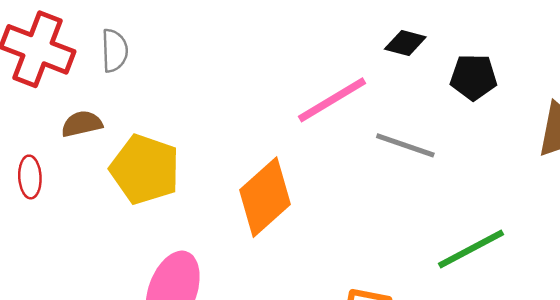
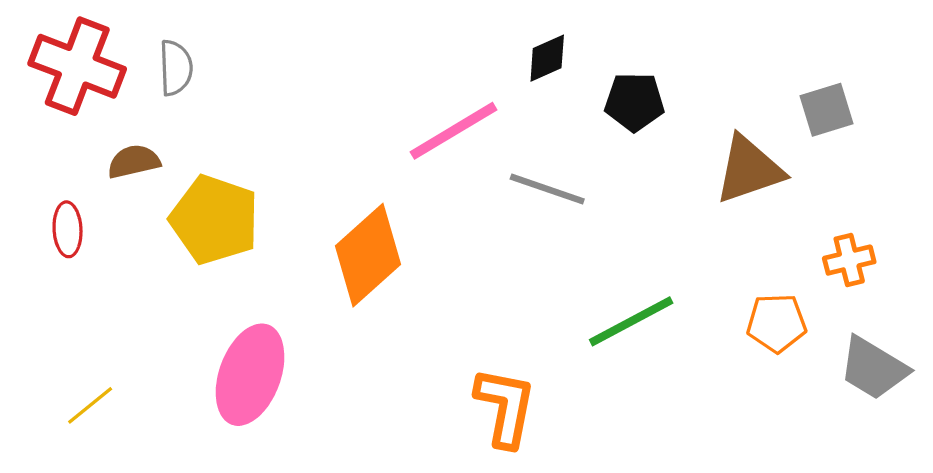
black diamond: (405, 43) -> (547, 58), turned -39

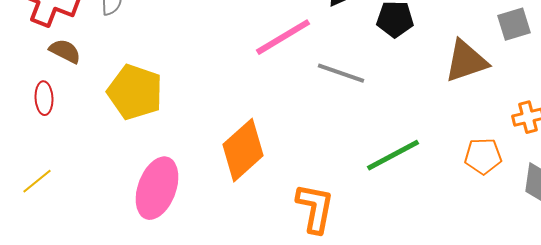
brown semicircle: (134, 161) -> (65, 51), moved, turned 40
orange diamond: (368, 255) -> (243, 150), moved
yellow line: (90, 405) -> (37, 181), moved

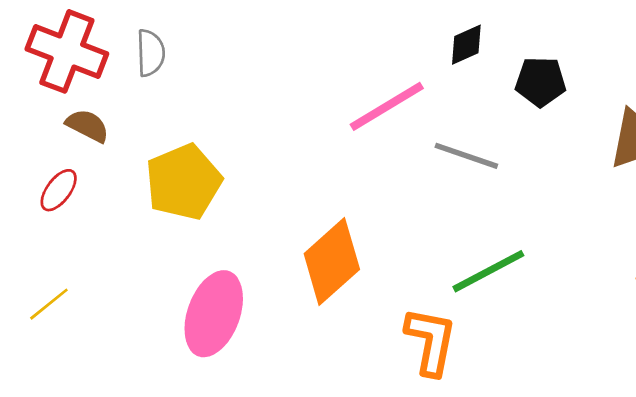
yellow pentagon: (135, 92) -> (184, 182), turned 30
red ellipse: (44, 98) -> (59, 190), turned 40
green line: (393, 155) -> (488, 271), moved

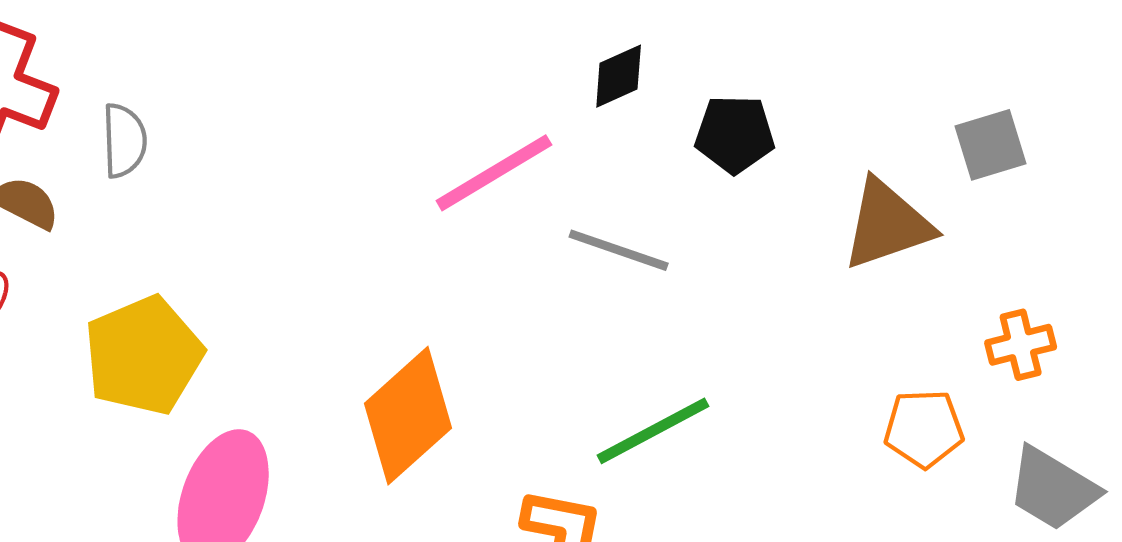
gray semicircle: (151, 53) -> (124, 141), moved
yellow pentagon: (184, 182) -> (144, 356), moved

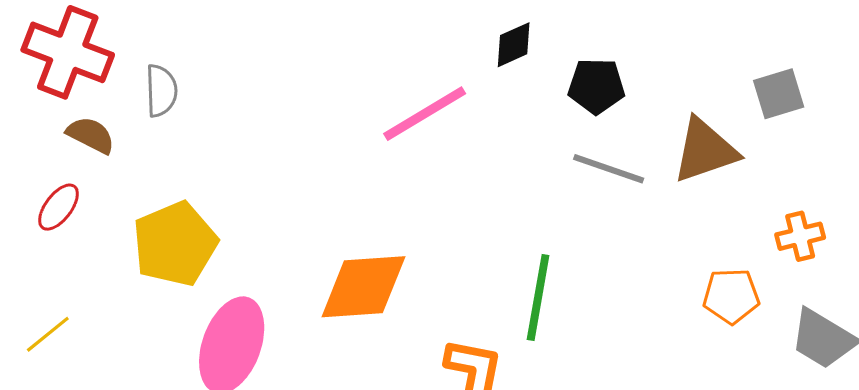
gray line: (619, 250) -> (609, 169), moved
orange diamond: (408, 416) -> (363, 287), turned 38
green line: (653, 431) -> (538, 297), turned -52

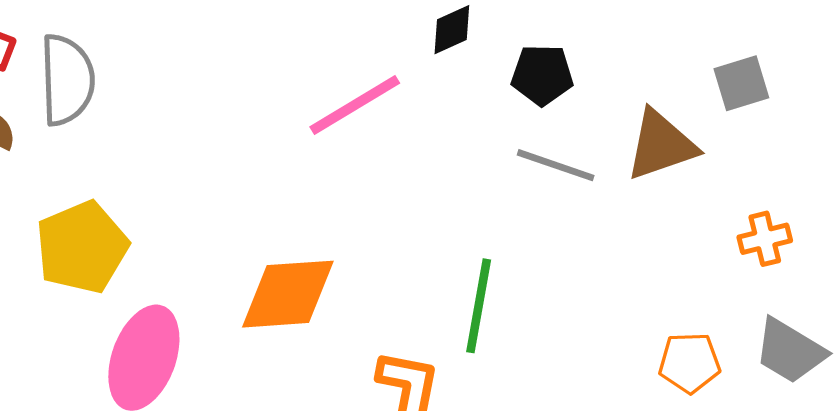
gray semicircle: (161, 91) -> (67, 80), size x1.6
orange pentagon: (731, 296) -> (689, 363), moved

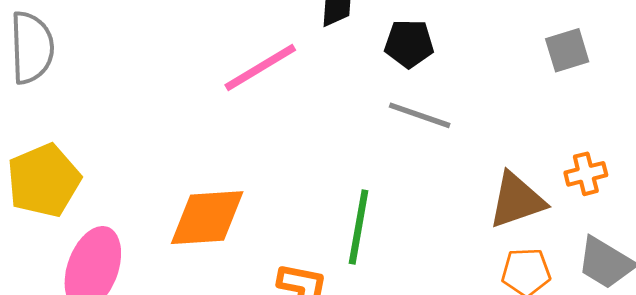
brown triangle: (661, 145) -> (517, 200), moved

